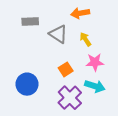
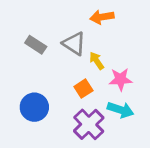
gray rectangle: (30, 21) -> (36, 45), moved, turned 35
yellow arrow: (85, 39) -> (97, 61), moved

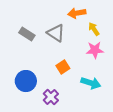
yellow arrow: (97, 61) -> (94, 29), moved
pink star: (121, 79) -> (95, 50), moved
purple cross: (89, 124) -> (51, 97), moved, size x0.7

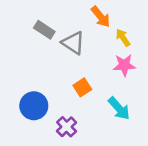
orange arrow: (77, 13) -> (101, 17), turned -120
gray rectangle: (27, 34) -> (44, 30), moved
cyan arrow: (91, 83) -> (119, 108), turned 30

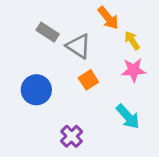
orange square: (82, 87) -> (88, 80), moved
blue circle: (34, 106) -> (36, 90), moved

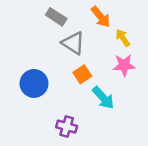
gray rectangle: (48, 32) -> (56, 17), moved
cyan arrow: (128, 117) -> (103, 98), moved
purple cross: (72, 136) -> (67, 127), turned -30

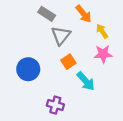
gray triangle: (73, 43) -> (61, 36), turned 36

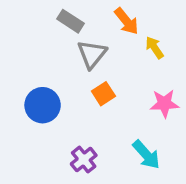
pink star: (103, 54) -> (164, 104), moved
cyan arrow: (86, 81) -> (146, 155), moved
purple cross: (55, 105) -> (84, 160), turned 35

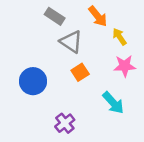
gray triangle: (92, 54) -> (71, 42), turned -35
pink star: (164, 104) -> (125, 66), moved
cyan arrow: (146, 155) -> (113, 103), moved

